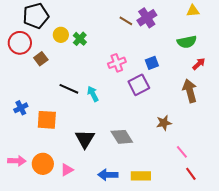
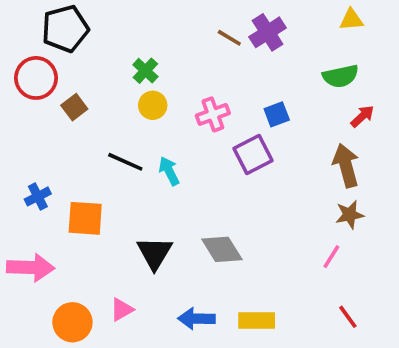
yellow circle: (61, 35) -> (153, 105), moved
brown star: (164, 123) -> (350, 215), moved
pink line: (182, 152) -> (331, 257), moved, turned 72
pink arrow: (17, 161) -> (31, 268), moved, size x1.4
orange circle: (43, 164) -> (72, 322), moved

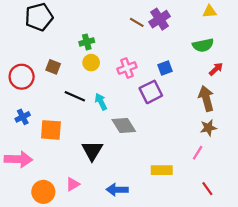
green cross: (145, 71) -> (87, 42), turned 32
red circle: (36, 78) -> (22, 77), moved
brown square: (74, 107) -> (53, 67), moved, turned -32
gray diamond: (222, 249) -> (124, 126), moved
yellow rectangle: (257, 320) -> (162, 170), moved

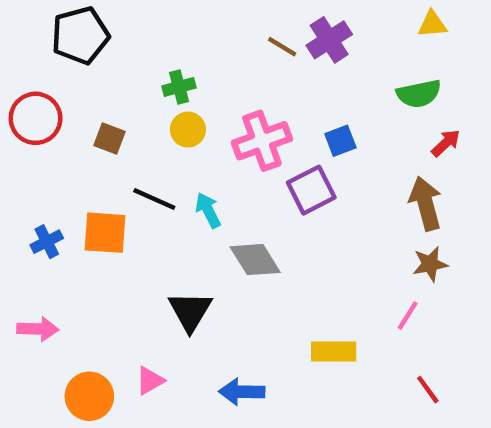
pink cross: (127, 68) -> (262, 141), size x1.4
red circle: (22, 77) -> (36, 118), moved
orange square: (51, 130) -> (105, 233), moved
pink arrow: (18, 159) -> (38, 329), size x0.7

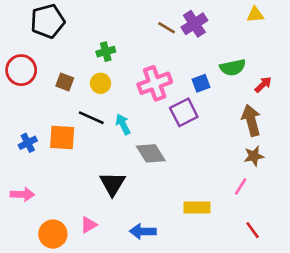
green semicircle: (419, 94) -> (233, 67), moved
yellow circle: (188, 130) -> (100, 83), moved

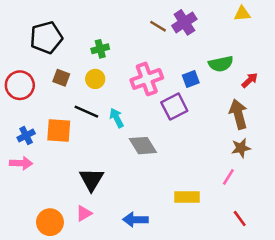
black pentagon: (48, 21) -> (46, 37), moved
red circle: (21, 70) -> (20, 85), moved
black triangle: (112, 184) -> (91, 179), moved
pink arrow: (22, 194) -> (21, 163), moved

